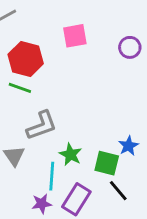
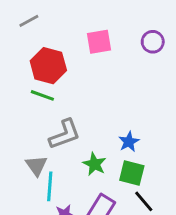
purple circle: (130, 47) -> (153, 42), moved
blue star: (128, 146) -> (129, 142), moved
cyan line: (52, 176) -> (50, 186), moved

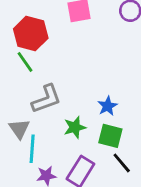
green line: (42, 95) -> (25, 62), turned 35
green star: (95, 164) -> (75, 127), turned 30

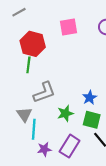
green line: (25, 62) -> (28, 65), turned 42

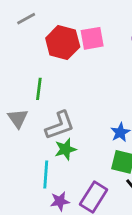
red hexagon: (33, 44) -> (63, 42), moved
green star: (65, 113) -> (65, 149), moved
gray triangle: (24, 114) -> (18, 118), moved

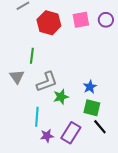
pink square: (92, 38) -> (81, 20), moved
green star: (65, 149) -> (61, 97), moved

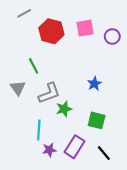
purple circle: (106, 20) -> (112, 36), moved
green line: (32, 56) -> (34, 66), turned -35
blue star: (90, 87) -> (94, 84), moved
black line: (100, 127) -> (104, 153), moved

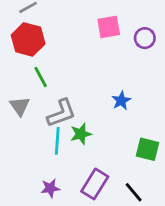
red hexagon: (51, 31) -> (28, 39), moved
green square: (97, 120) -> (148, 149), moved
cyan line: (39, 130) -> (57, 141), moved
purple star: (49, 150) -> (50, 188), moved

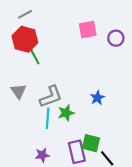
green line: (41, 77) -> (35, 57), moved
blue star: (121, 101) -> (97, 98), moved
green square: (148, 149) -> (91, 143), moved
purple rectangle: (95, 184) -> (77, 152), turned -45

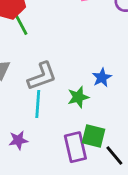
green star: (66, 113) -> (78, 97), moved
purple star: (42, 155) -> (18, 140), moved

